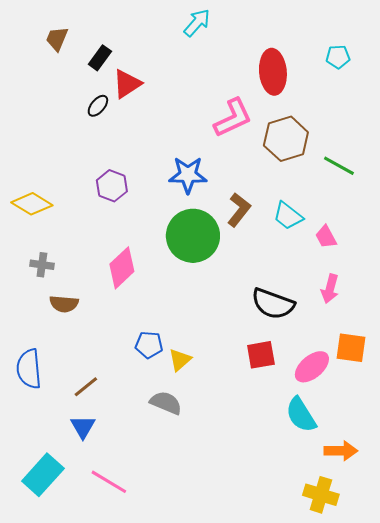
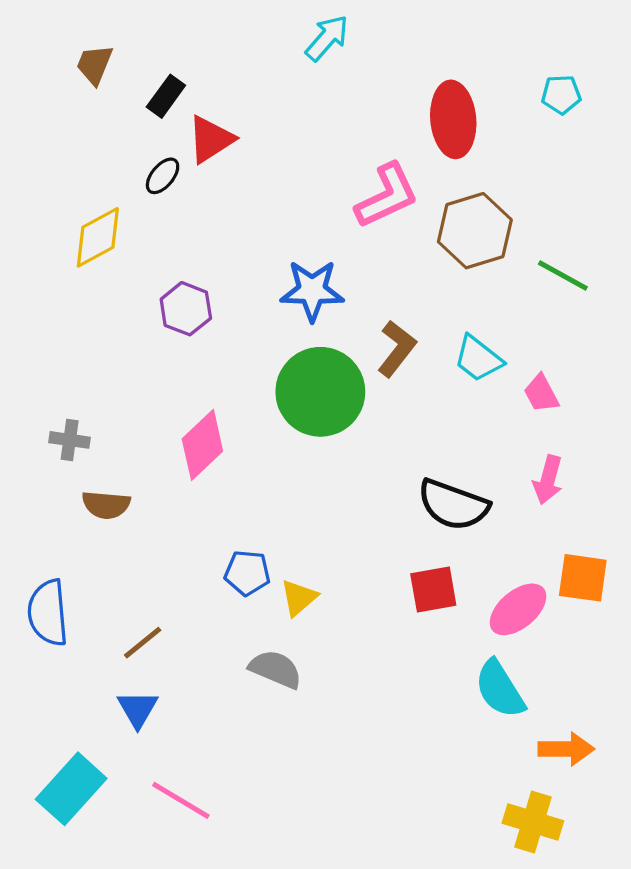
yellow diamond: (32, 204) -> (98, 237), moved, turned -60

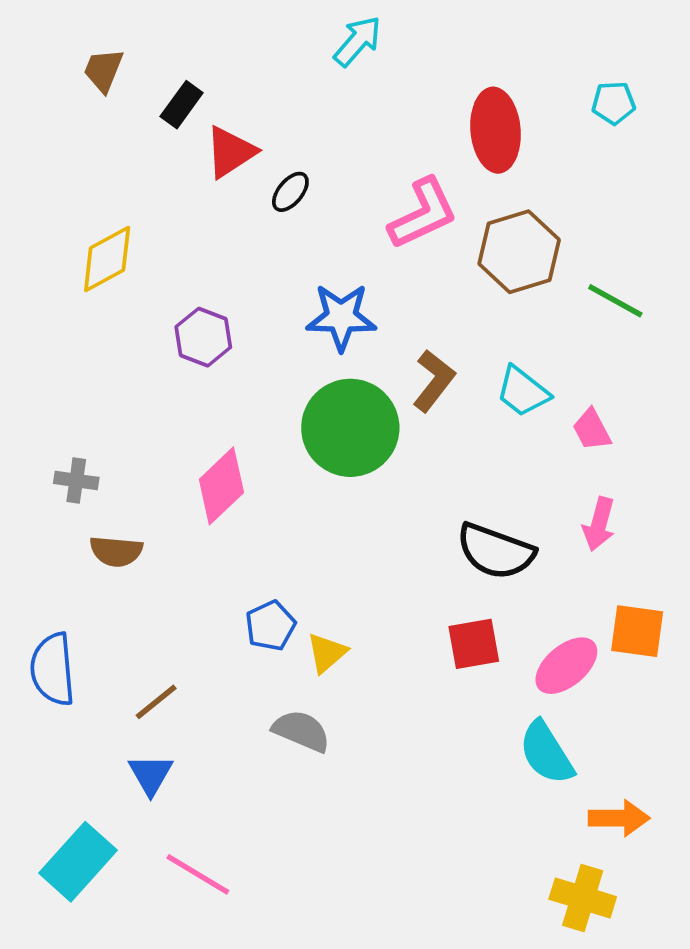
black ellipse: (163, 176) -> (290, 192), moved
blue pentagon: (247, 573) -> (270, 626), turned -30

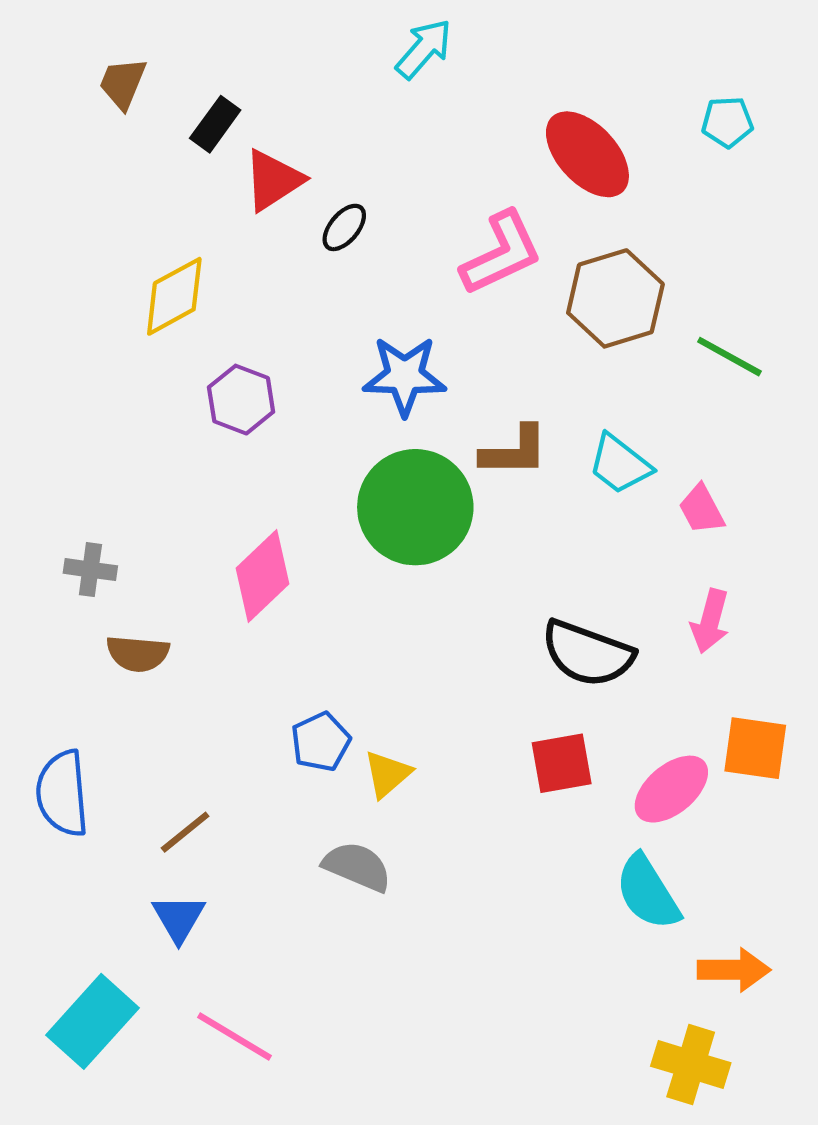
red ellipse: (496, 130) -> (587, 154), turned -38
yellow diamond: (107, 259) -> (174, 296), moved
brown L-shape: (434, 381) -> (514, 451), turned 52

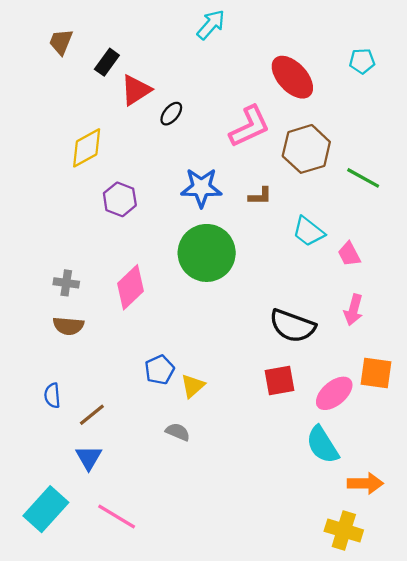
brown L-shape: (514, 451) -> (260, 196), moved, size x0.7
gray cross: (90, 570) -> (66, 283), moved
blue semicircle: (62, 793) -> (52, 395), moved, size x0.6
gray semicircle: (357, 867) -> (178, 432), size x0.7

